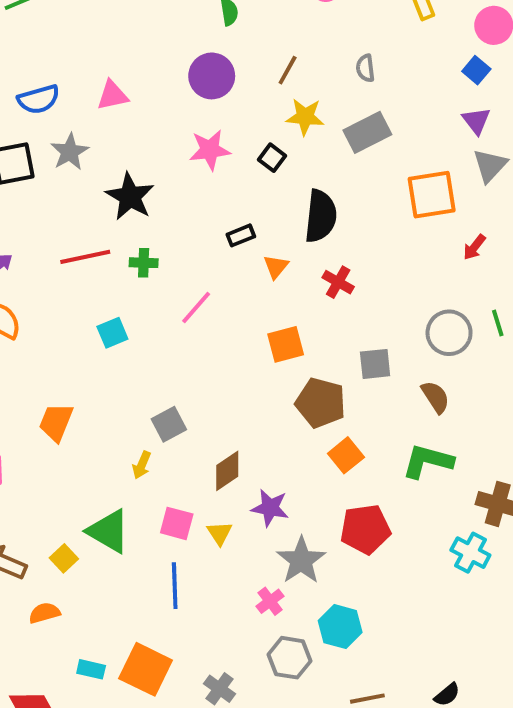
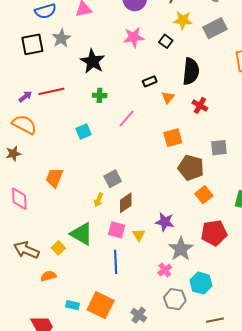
red line: (85, 257) -> (51, 91), moved
brown diamond: (227, 471) -> (126, 203), moved

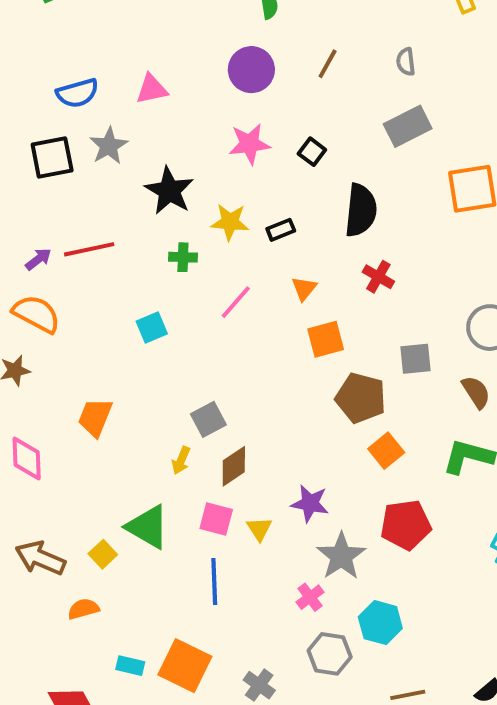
yellow star: (183, 20) -> (230, 222), moved
orange triangle: (168, 97) -> (304, 288), moved

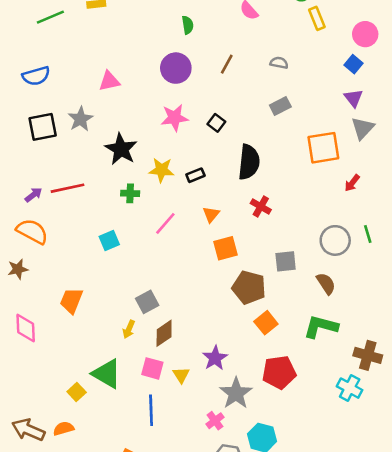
gray semicircle: (406, 62) -> (279, 63), turned 108
blue semicircle: (77, 93) -> (36, 76), moved
gray rectangle: (408, 126) -> (280, 106), size x0.7
purple star: (310, 503) -> (215, 358), turned 30
brown arrow: (40, 558) -> (28, 430), moved

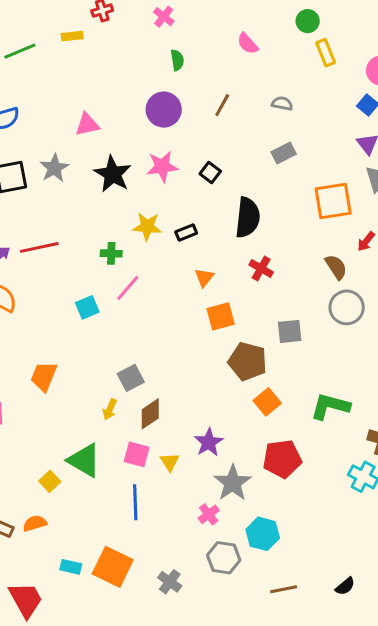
black star: (121, 149) -> (113, 174), moved
pink line: (165, 223) -> (128, 288), moved
brown semicircle: (326, 284) -> (336, 267), moved

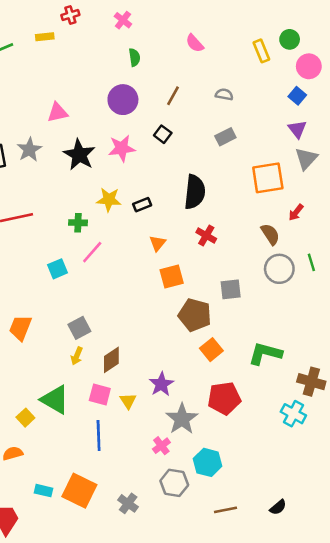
green circle: (308, 21) -> (290, 39), moved
black square: (210, 173) -> (163, 134), moved
gray square: (131, 378) -> (79, 328), moved

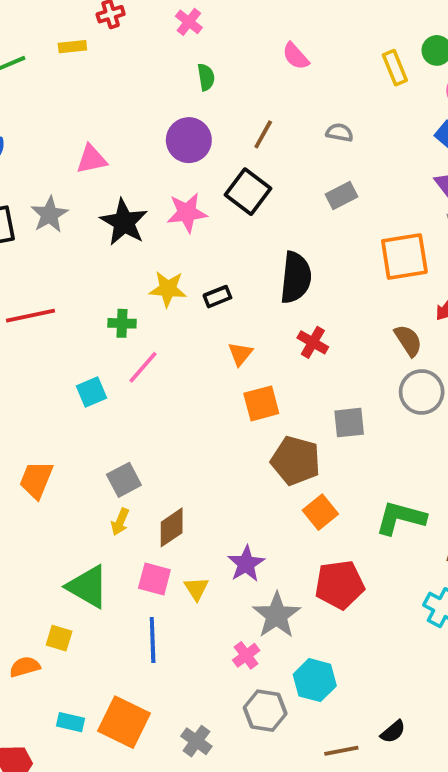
black square: (163, 134) -> (248, 192), size x1.6
yellow square: (25, 418) -> (59, 638), moved, turned -30
black semicircle: (278, 507) -> (393, 732), moved

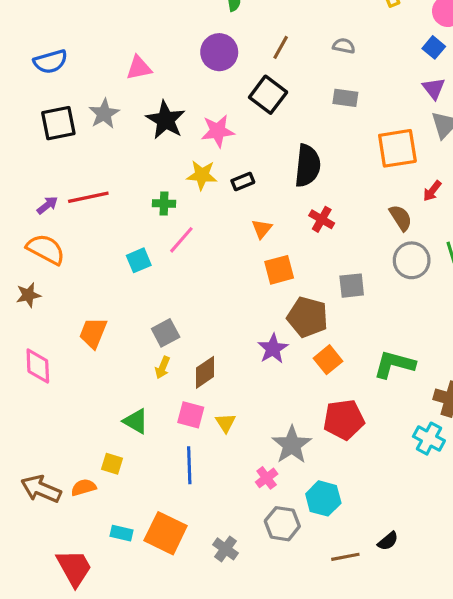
gray rectangle: (341, 195) -> (345, 98), turned 35
pink star: (187, 213) -> (218, 131), moved
purple star: (246, 564) -> (273, 349), moved
green triangle: (88, 587) -> (136, 421), size x0.7

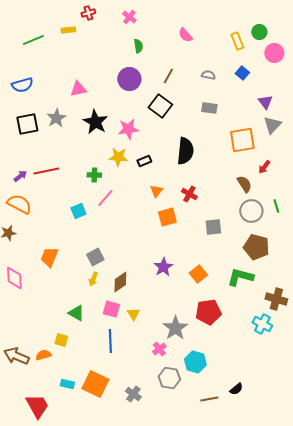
blue square: (434, 47) -> (242, 73), moved
red cross: (322, 219) -> (189, 194), moved
brown pentagon: (308, 317) -> (256, 247), moved

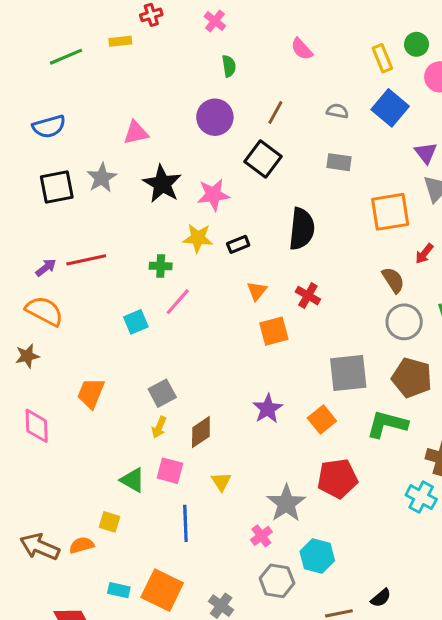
blue square: (242, 73) -> (390, 108), size x1.6
gray square: (213, 227) -> (348, 373), moved, size x1.5
pink square: (111, 309) -> (170, 471), moved

